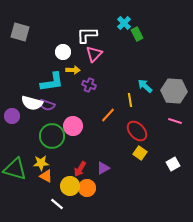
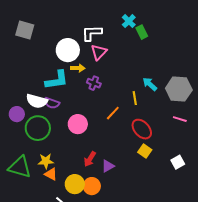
white circle: (63, 52) -> (68, 50), size x1.5
green circle: (52, 136) -> (38, 128), moved
red arrow: (80, 169) -> (90, 159), moved

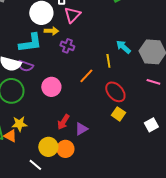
orange triangle: (51, 174) -> (10, 136), moved

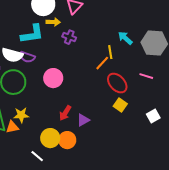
orange line: (86, 76) -> (102, 63), moved
pink line: (153, 82) -> (146, 76), moved
orange triangle: (10, 136) -> (12, 127), turned -40

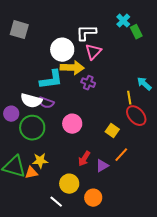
yellow arrow: (53, 22) -> (72, 68), size x1.6
orange line: (102, 63) -> (121, 155), moved
red ellipse: (117, 83) -> (136, 116), moved
yellow square: (120, 105) -> (112, 131), moved
orange circle: (67, 140) -> (93, 198), moved

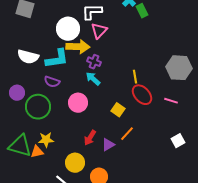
cyan arrow: (144, 84) -> (93, 79), moved
white semicircle: (31, 101) -> (28, 57), moved

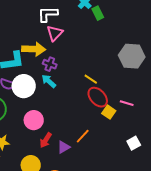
white circle: (68, 29) -> (24, 86), moved
gray hexagon: (179, 68) -> (132, 56), moved
yellow line: (135, 77) -> (91, 79), turned -48
pink circle: (78, 103) -> (34, 120), moved
yellow square: (118, 110) -> (109, 112), moved

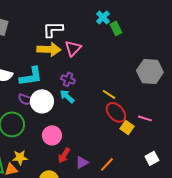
white L-shape: (48, 14) -> (53, 29), moved
yellow arrow: (34, 49) -> (49, 49), moved
orange line: (83, 136) -> (107, 164), moved

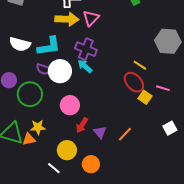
purple cross: (68, 79) -> (86, 49), size x1.5
yellow line: (109, 94) -> (140, 65), moved
purple triangle: (82, 162) -> (100, 132), turned -40

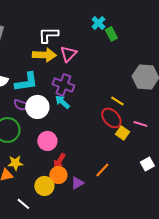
purple triangle: (100, 132) -> (77, 183), moved, turned 40
orange circle: (91, 164) -> (58, 175), moved
white line: (54, 168) -> (23, 204), moved

